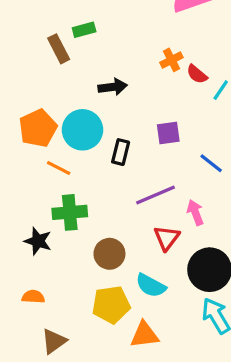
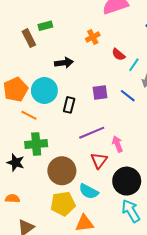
orange cross: (171, 60) -> (93, 37), moved
blue line: (211, 163) -> (128, 96), moved
brown circle: (109, 254) -> (62, 171), size x1.4

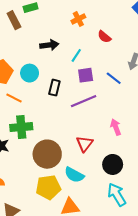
cyan line: (134, 65) -> (76, 55), moved
cyan circle: (44, 90) -> (30, 73), size x0.7
purple line: (92, 133) -> (84, 101), moved
pink arrow: (117, 144) -> (116, 127), moved
black circle: (127, 181) -> (113, 164), size x0.7

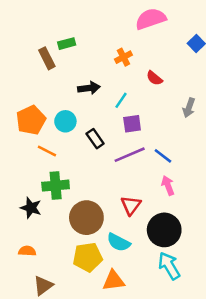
blue line: (114, 78) -> (163, 156), moved
black rectangle: (54, 88) -> (95, 139), turned -49
black circle: (113, 164) -> (164, 230), size x1.4

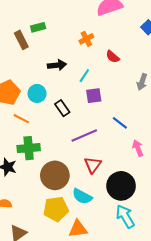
purple line: (130, 155) -> (84, 135), moved
pink arrow: (168, 186) -> (138, 148), moved

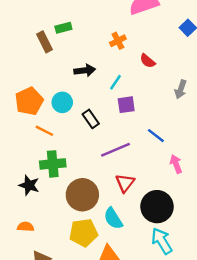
cyan semicircle: (82, 196) -> (113, 218), turned 30

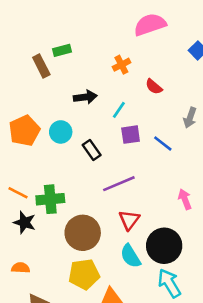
orange line: (44, 131) -> (18, 193), moved
blue line: (156, 136) -> (163, 144), moved
cyan semicircle: (113, 218) -> (131, 256), moved

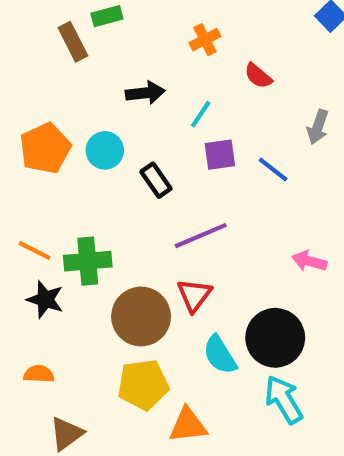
pink arrow: (185, 199) -> (309, 261), turned -54
red triangle: (129, 220) -> (194, 295), moved

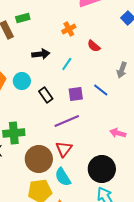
purple square: (220, 155) -> (76, 94), moved
cyan semicircle: (220, 355) -> (63, 177), moved

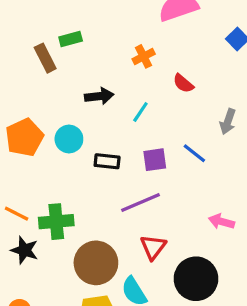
black rectangle: (46, 95) -> (107, 161), turned -49
red triangle: (64, 149) -> (153, 247), moved

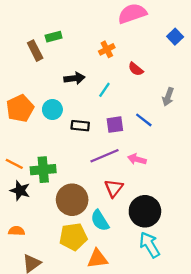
pink arrow: (221, 222) -> (137, 159), moved

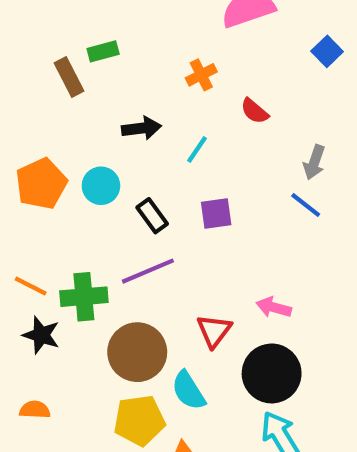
blue line: (144, 120) -> (306, 205), moved
black rectangle: (80, 126) -> (152, 216), turned 48
purple line: (104, 156) -> (148, 271), moved
pink arrow: (137, 159) -> (274, 307), moved

